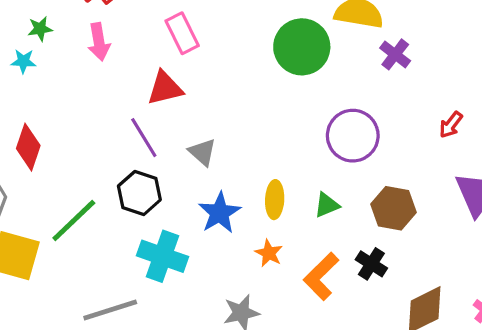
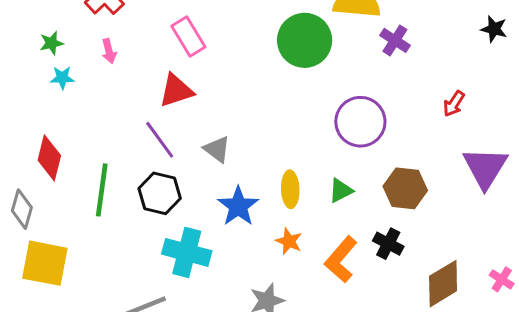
pink arrow: (99, 42) -> (109, 51), size x0.7
cyan star: (23, 61) -> (62, 78), moved
green line: (74, 220) -> (102, 190), moved, turned -34

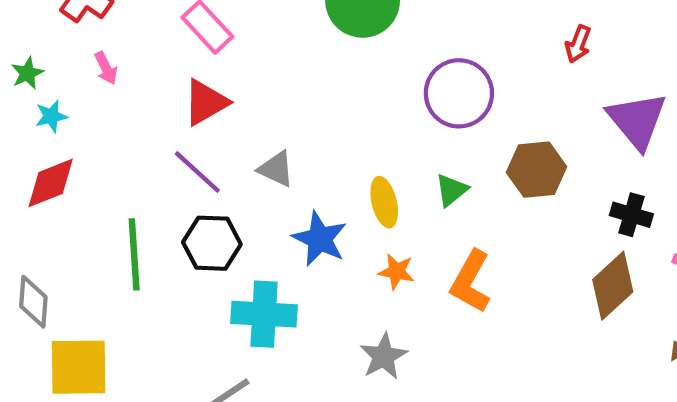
red diamond: (49, 158) -> (51, 183), moved, turned 66
black cross: (388, 244) -> (631, 215), moved

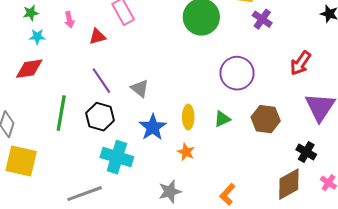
red arrow: (578, 44) -> (300, 63), size x1.4
red triangle: (206, 102) -> (97, 37), moved, size x0.7
orange L-shape: (471, 282) -> (228, 194), moved, size x0.7

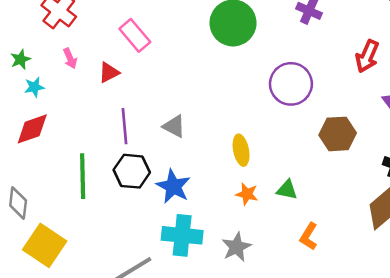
purple line: (101, 81) -> (125, 126), turned 40
green triangle: (222, 119) -> (287, 190), moved, turned 48
blue star: (153, 127) -> (173, 186), moved
cyan cross: (117, 157) -> (182, 235), moved
yellow square: (21, 161) -> (45, 245), turned 32

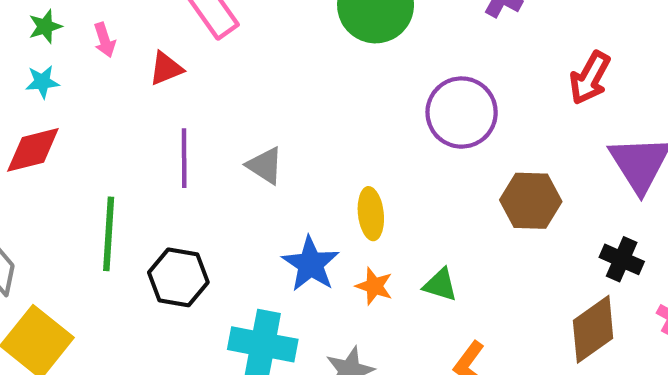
green star: (21, 59) -> (45, 26), moved
black hexagon: (132, 171) -> (178, 277), moved
blue star: (173, 186) -> (311, 264), moved

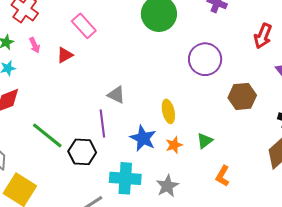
purple line: (184, 158) -> (102, 123), moved
green line: (109, 234) -> (47, 135), turned -48
green triangle: (440, 285) -> (205, 141), turned -48
orange star: (374, 286) -> (174, 145), turned -30

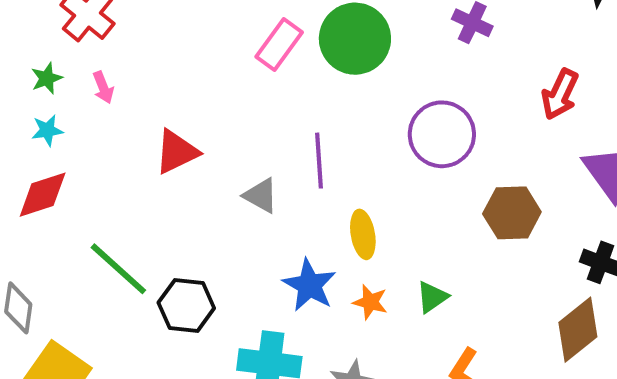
pink rectangle: (84, 26) -> (279, 44), moved, turned 75
red triangle: (65, 55) -> (177, 152), moved, size x1.4
purple line: (102, 123) -> (319, 161), moved
orange star: (174, 145) -> (370, 302), turned 30

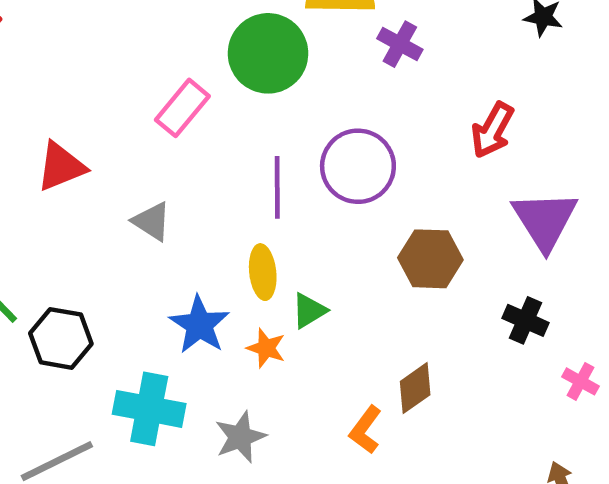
pink rectangle: (279, 44) -> (182, 108), moved
purple line: (319, 161) -> (277, 187), moved
green triangle: (432, 297) -> (309, 311), moved
brown diamond: (578, 330) -> (415, 388), moved, size x0.7

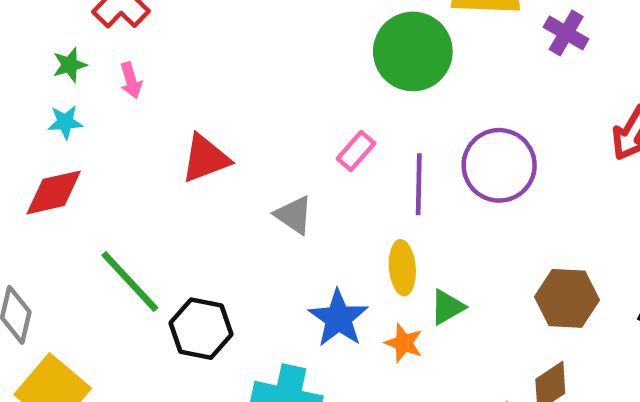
purple cross: (400, 44) -> (566, 33), moved
pink rectangle: (182, 108) -> (356, 151), moved, size x0.7
brown hexagon: (430, 259) -> (567, 298), moved

